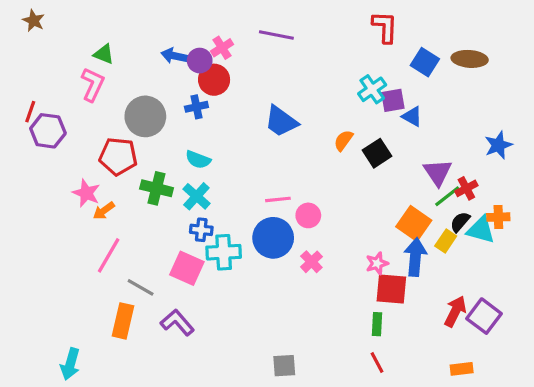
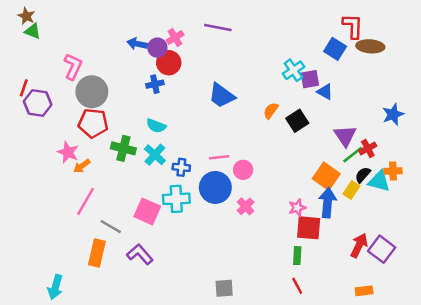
red L-shape: (385, 27) -> (353, 26), moved
green triangle: (104, 54) -> (33, 31), moved
gray circle: (145, 116) -> (92, 92), moved
blue cross: (201, 230) -> (181, 167), moved

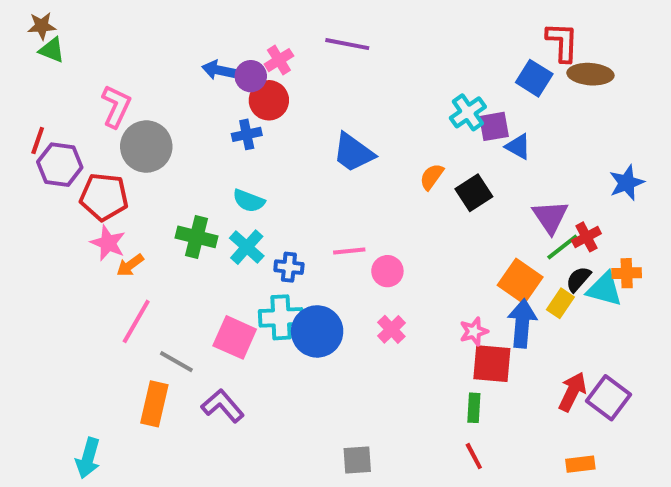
brown star: (26, 16) -> (42, 26), turned -30
red pentagon: (93, 123) -> (104, 197), moved
blue circle: (215, 187) -> (317, 331), moved

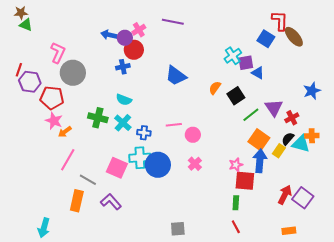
brown ellipse: (590, 74) -> (294, 37), turned 45
green line: (562, 247) -> (251, 115), moved

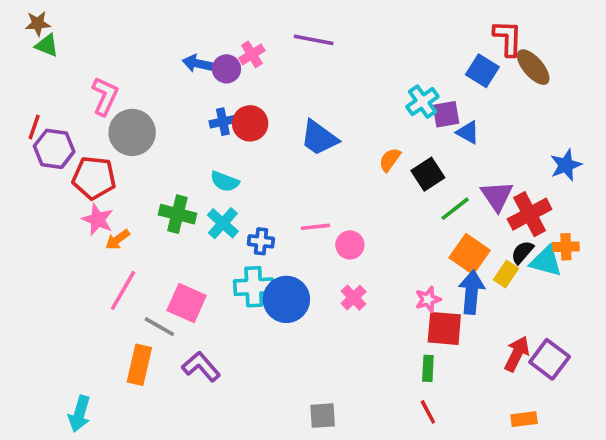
red circle: (134, 50) -> (250, 123), moved
red cross: (292, 118) -> (530, 214), size x1.6
pink square: (117, 168) -> (187, 303), moved

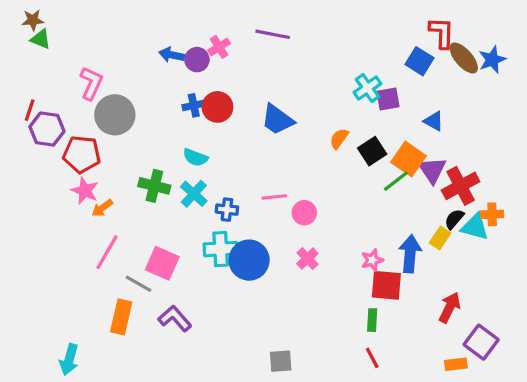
blue triangle: (468, 132) -> (434, 121), moved
blue star: (566, 165) -> (492, 60), moved
orange square: (470, 254) -> (408, 159), moved
purple square: (550, 359) -> (481, 342), moved

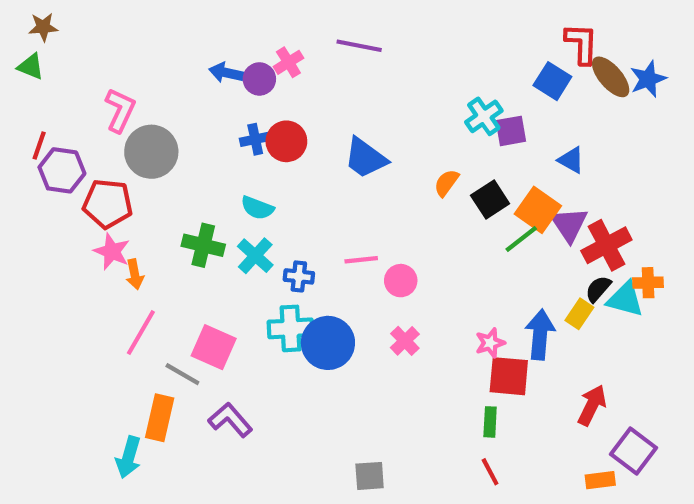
green triangle: (41, 39) -> (31, 67), moved
orange arrow: (102, 208) -> (135, 274), turned -65
cyan arrow: (69, 360) -> (128, 457), moved

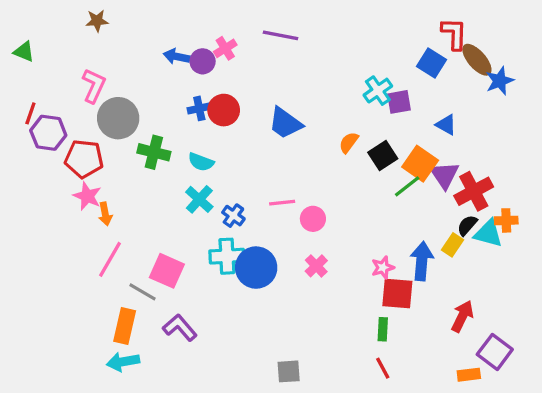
brown star: (43, 27) -> (97, 21), moved
blue star: (648, 79) -> (500, 81), moved
green cross: (203, 245) -> (154, 152), moved
blue cross: (299, 276) -> (233, 216), turned 30
cyan arrow: (128, 457) -> (123, 362), moved, turned 64

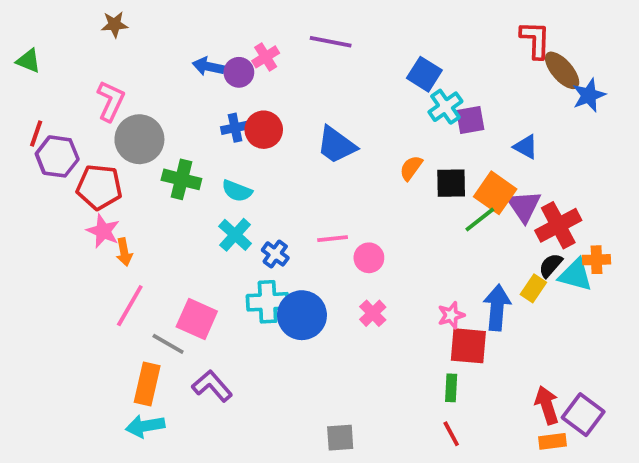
blue square: (431, 63) -> (424, 74), moved
black square: (383, 156) -> (451, 183), turned 32
red arrow: (462, 316) -> (547, 405), moved, turned -44

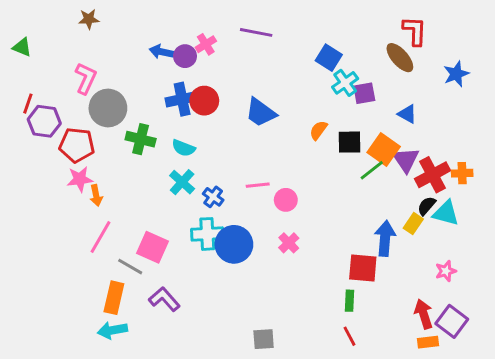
brown ellipse: (562, 70) -> (400, 58), moved
blue cross: (235, 128) -> (182, 99), size x1.5
pink star: (103, 231) -> (80, 179), turned -30
orange cross: (597, 260) -> (462, 173), moved
pink star: (451, 315) -> (446, 271), moved

